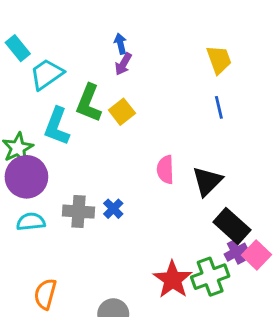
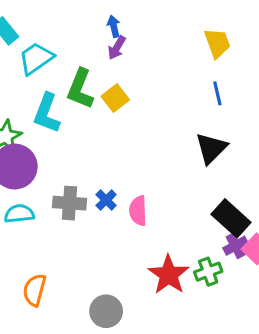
pink semicircle: (165, 170) -> (138, 211), moved
black triangle: (207, 181) -> (211, 148), moved
green cross: (210, 277) -> (208, 272), size x0.7

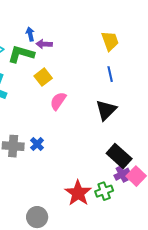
blue arrow: (114, 26) -> (30, 34), moved
purple arrow: (117, 48) -> (44, 44), turned 63
green L-shape: (80, 89) -> (21, 54), moved, turned 84
pink semicircle: (138, 211) -> (58, 101), moved, turned 36

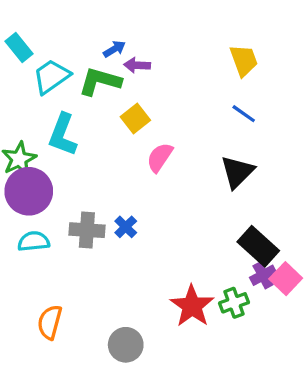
blue arrow: (30, 34) -> (114, 49), turned 72
blue line: (110, 74) -> (244, 114), turned -42

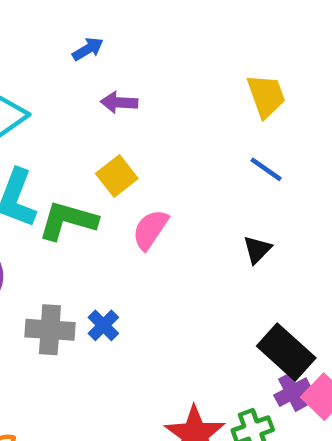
blue arrow: (114, 49) -> (88, 49), moved
green L-shape: (100, 81) -> (68, 221), moved
black triangle: (237, 172) -> (257, 250), size x0.6

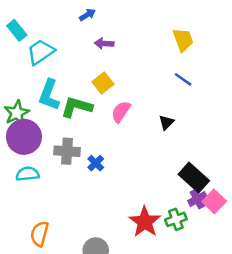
black triangle: (257, 250) -> (166, 122), moved
gray cross: (50, 330) -> (67, 151), moved

